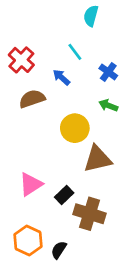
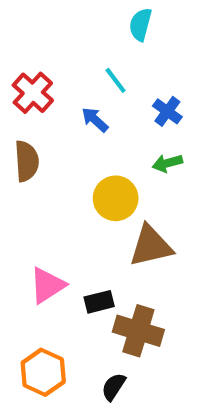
brown semicircle: (32, 99) -> (27, 161), moved, turned 105
green arrow: (108, 105) -> (167, 163), turned -36
black rectangle: (64, 195) -> (99, 302), turned 30
black semicircle: (59, 250) -> (114, 387), moved

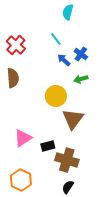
blue arrow: (95, 120) -> (64, 60), moved
brown triangle: (151, 246) -> (73, 119), turned -40
black semicircle: (114, 387) -> (68, 187), moved

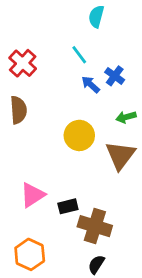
green arrow: (81, 79) -> (126, 117), moved
brown triangle: (73, 119) -> (120, 155), moved

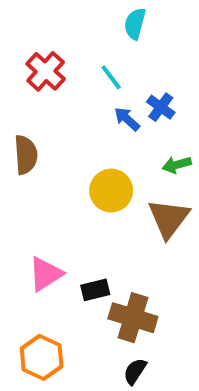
red cross: (23, 63) -> (46, 71), moved

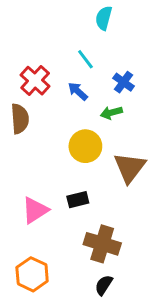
red cross: (46, 71) -> (35, 81), moved
blue arrow: (127, 119) -> (78, 91), moved
green arrow: (177, 165) -> (111, 113), moved
black rectangle: (95, 290) -> (78, 200), moved

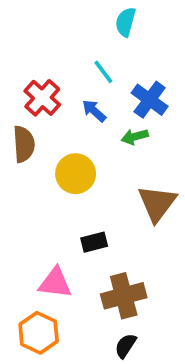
blue cross: (124, 82) -> (150, 100), size x1.4
yellow circle: (85, 146) -> (76, 174), moved
pink triangle: (35, 210) -> (55, 283), moved, turned 40
brown cross: (102, 244) -> (124, 296), turned -32

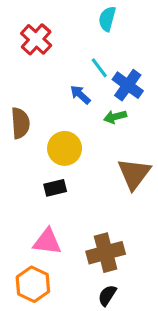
cyan line: (103, 72) -> (99, 68), moved
red cross: (42, 98) -> (36, 39), moved
black rectangle: (94, 242) -> (55, 188), moved

